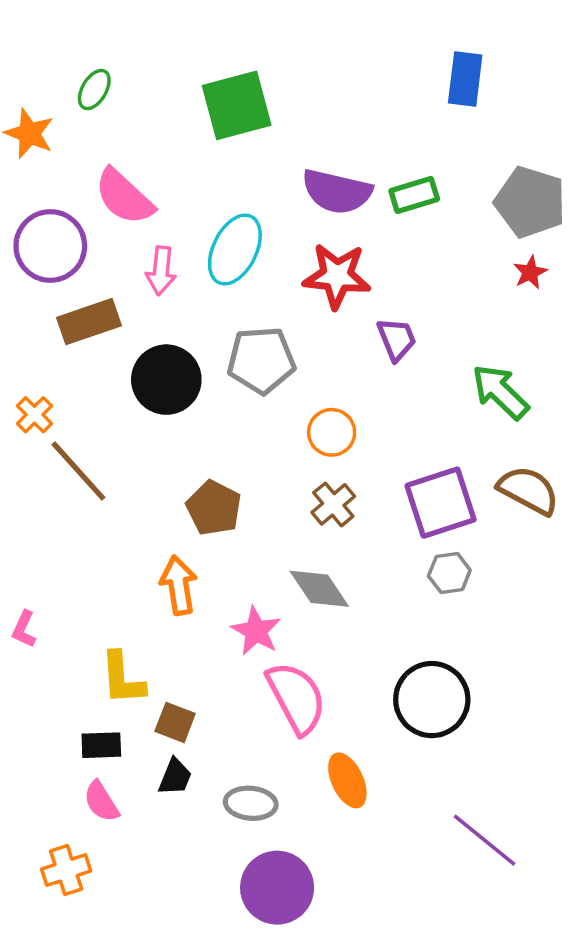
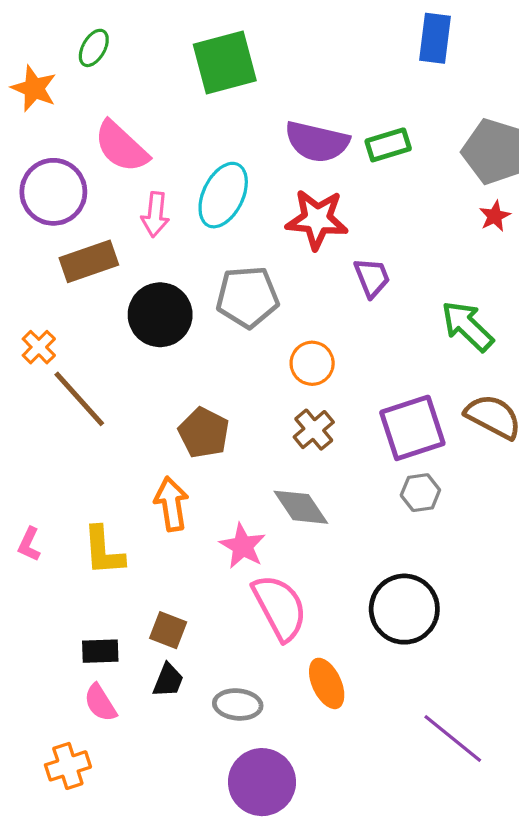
yellow L-shape: (122, 678) -> (103, 551), moved

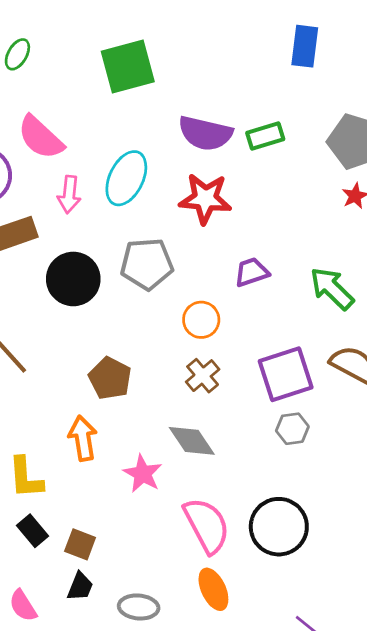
purple trapezoid: (372, 278) -> (252, 272), moved, turned -87
pink semicircle: (280, 607) -> (207, 525), moved
black rectangle: (100, 651) -> (32, 531), moved, turned 52

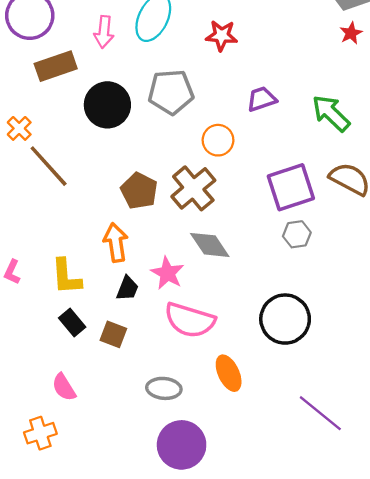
red star: (205, 199) -> (222, 35), size x0.7
brown cross: (203, 376) -> (193, 188), moved, size x1.5
pink semicircle: (207, 525) -> (190, 320), moved, turned 135
black trapezoid: (80, 587) -> (127, 288), moved

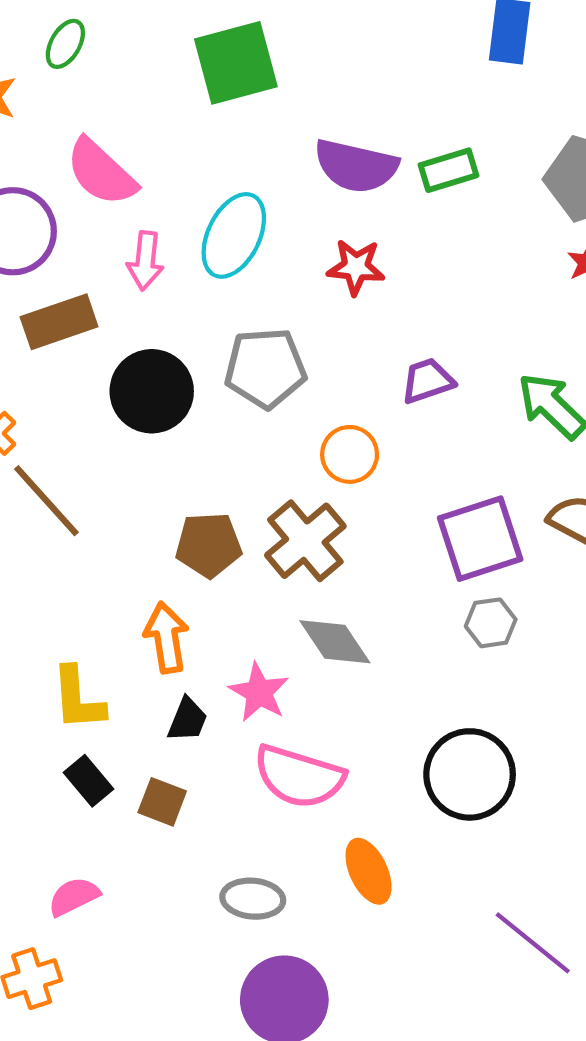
brown pentagon: (139, 191) -> (209, 545), turned -30
pink semicircle: (64, 387) -> (74, 897), turned 96

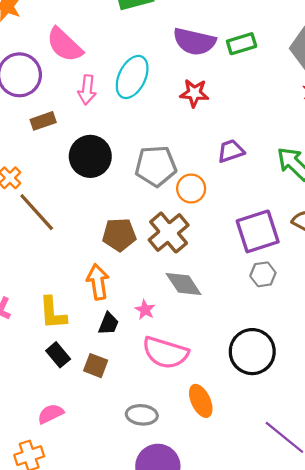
brown rectangle: (59, 322) -> (43, 121), size x0.7
gray pentagon: (265, 368) -> (156, 166), moved
pink star: (259, 692) -> (145, 310), size x0.7

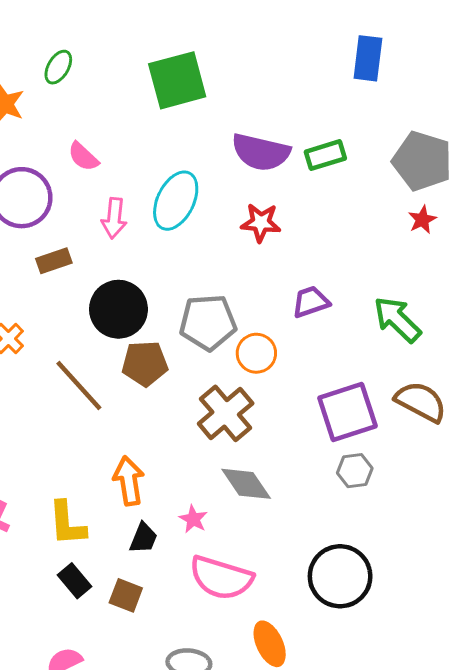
pink semicircle: (65, 45) -> (83, 157), size x0.6
brown line: (37, 212) -> (79, 386), moved
brown pentagon: (119, 235) -> (145, 363), moved

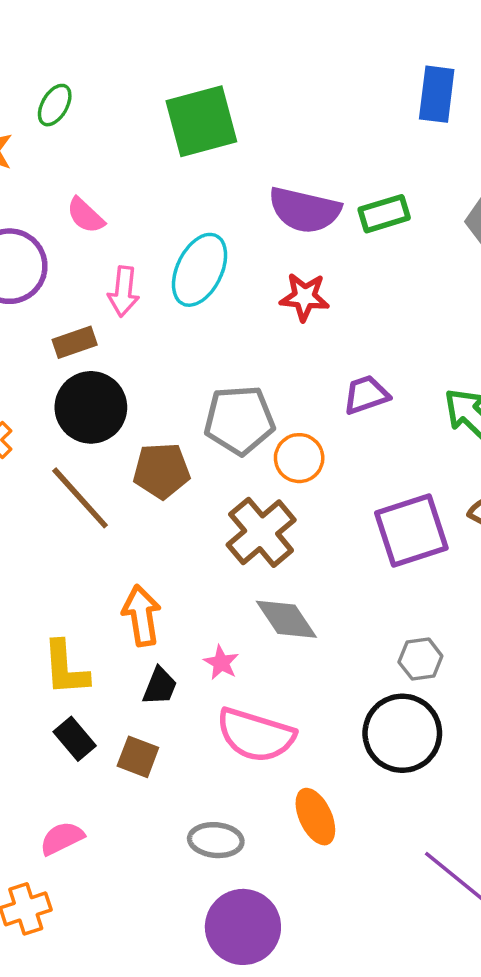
brown rectangle: (54, 261) -> (75, 342), moved
black circle: (118, 309) -> (91, 407), moved
gray hexagon: (355, 471) -> (420, 659), moved

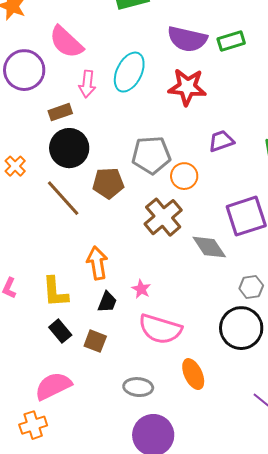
pink semicircle: (85, 215) -> (66, 42), size x1.6
red star: (305, 297) -> (187, 87), size x1.4
gray diamond: (286, 619) -> (209, 247), moved
pink semicircle: (62, 838) -> (53, 386), size x1.5

